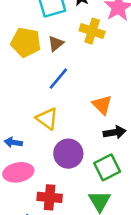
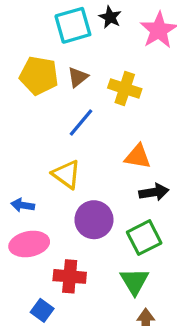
yellow cross: (92, 31) -> (125, 88), moved
orange triangle: (102, 105) -> (138, 157), turned -35

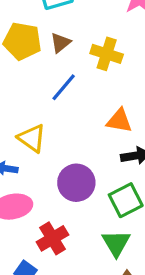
yellow triangle: (66, 174) -> (32, 138), moved
red cross: (70, 276) -> (52, 238), turned -36

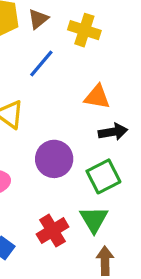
red cross: (52, 238) -> (53, 231), moved

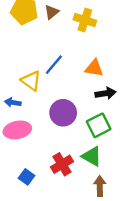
blue line: (41, 63) -> (54, 65), moved
green triangle: (94, 219) -> (92, 156), turned -30

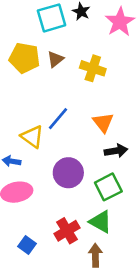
orange triangle: (94, 68) -> (103, 122), turned 42
brown arrow: (100, 186) -> (95, 255), moved

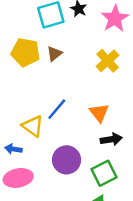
yellow cross: (93, 68) -> (108, 61), moved, turned 30

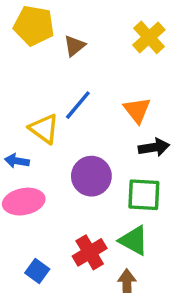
brown triangle: (54, 54) -> (74, 46), moved
green square: (104, 173) -> (144, 195), turned 30

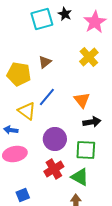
yellow pentagon: (34, 26) -> (19, 74), moved
red cross: (90, 252) -> (54, 169), moved
blue square: (37, 271) -> (23, 195), turned 32

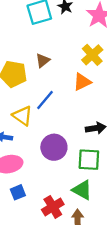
orange triangle: (82, 100) -> (82, 82), moved, turned 42
red cross: (54, 169) -> (53, 207), moved
blue square: (23, 195) -> (18, 192), moved

